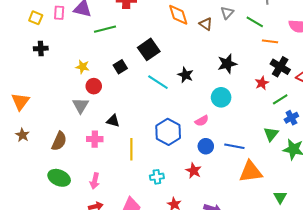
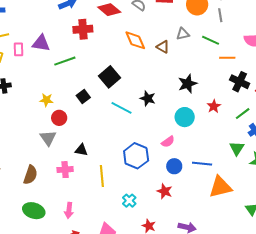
gray triangle: (227, 13) -> (183, 34), turned 40
red star: (262, 83) -> (214, 106), moved
cyan cross: (157, 177) -> (129, 201), turned -32

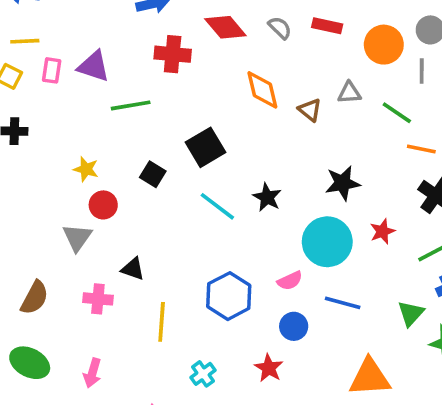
black square: (83, 96) -> (153, 174), turned -32
cyan circle: (185, 117) -> (327, 242), size x1.4
blue line: (202, 164) -> (343, 303), moved

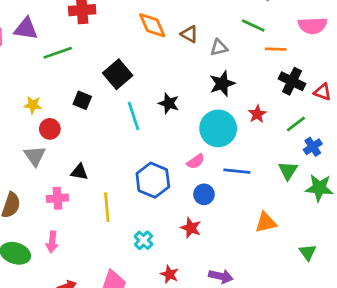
gray triangle: (349, 93) -> (219, 48), moved
cyan line: (217, 206) -> (134, 116), turned 44
pink arrow: (92, 373) -> (52, 242), moved
orange triangle: (370, 377) -> (266, 222), size x0.7

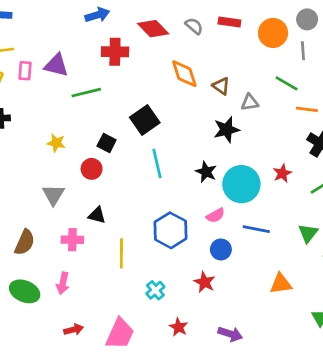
black star: (222, 84) -> (227, 130), moved
black star: (169, 103) -> (206, 172), moved
red circle: (50, 129) -> (92, 169), moved

